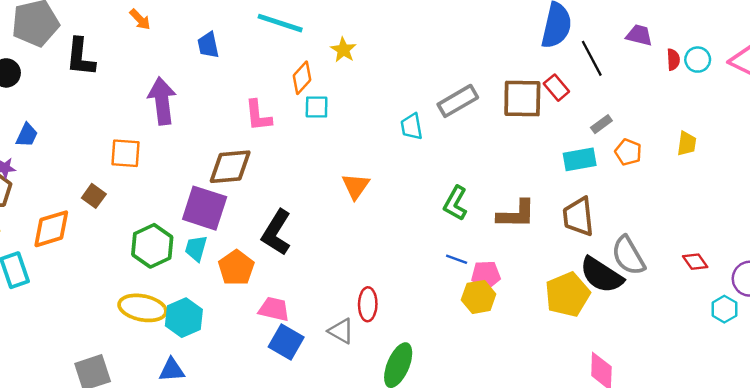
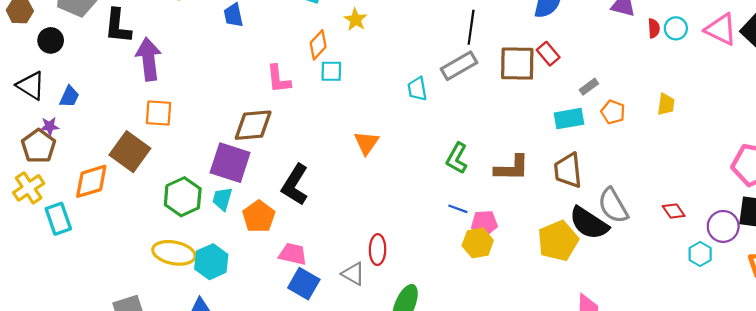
black line: (592, 58) -> (471, 27), moved, turned 36
purple arrow: (162, 101) -> (149, 59), moved
brown square: (94, 196) -> (130, 152), size x1.8

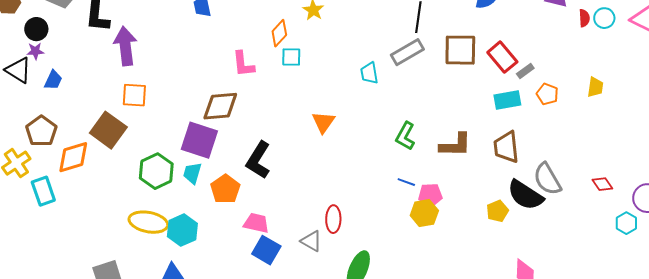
red rectangle: (548, 54) -> (502, 57), moved, size x1.4
purple star: (50, 126) -> (35, 51), moved
brown pentagon: (39, 146) -> (41, 131), moved
yellow pentagon: (558, 241) -> (497, 211), size x0.6

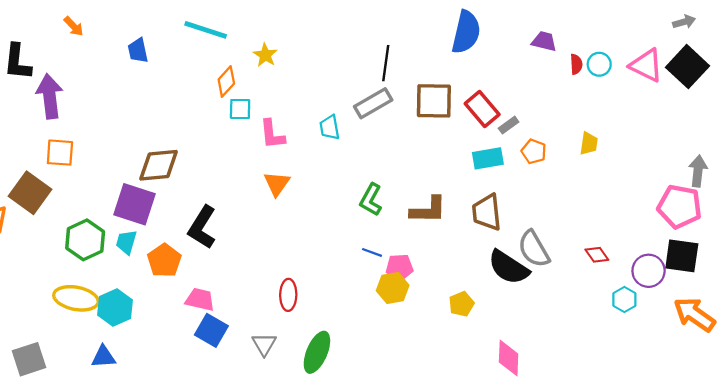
pink L-shape: (243, 64) -> (272, 134), moved
yellow pentagon: (497, 211) -> (461, 304), moved
gray triangle: (311, 241) -> (264, 344), moved, turned 30

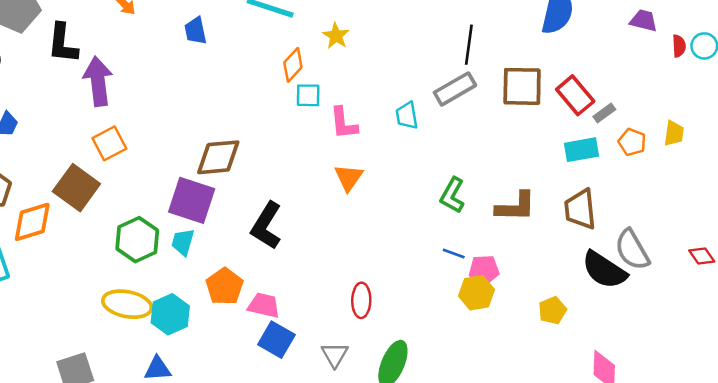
yellow trapezoid: (589, 143) -> (674, 133), moved
orange square: (60, 153) -> (109, 143), turned -32
orange pentagon: (164, 260) -> (225, 286), moved

